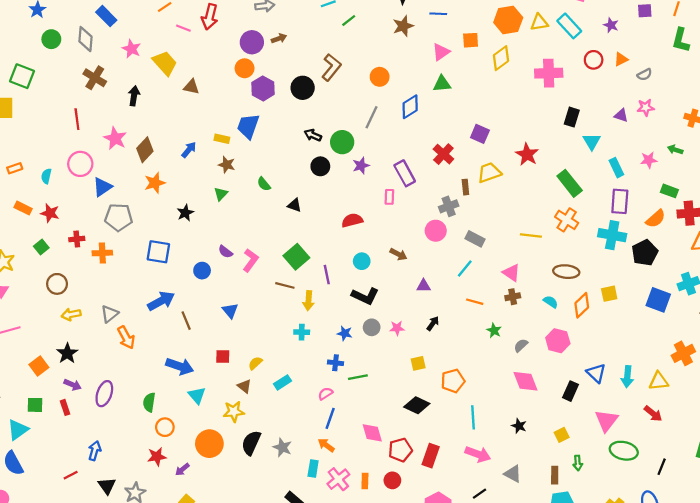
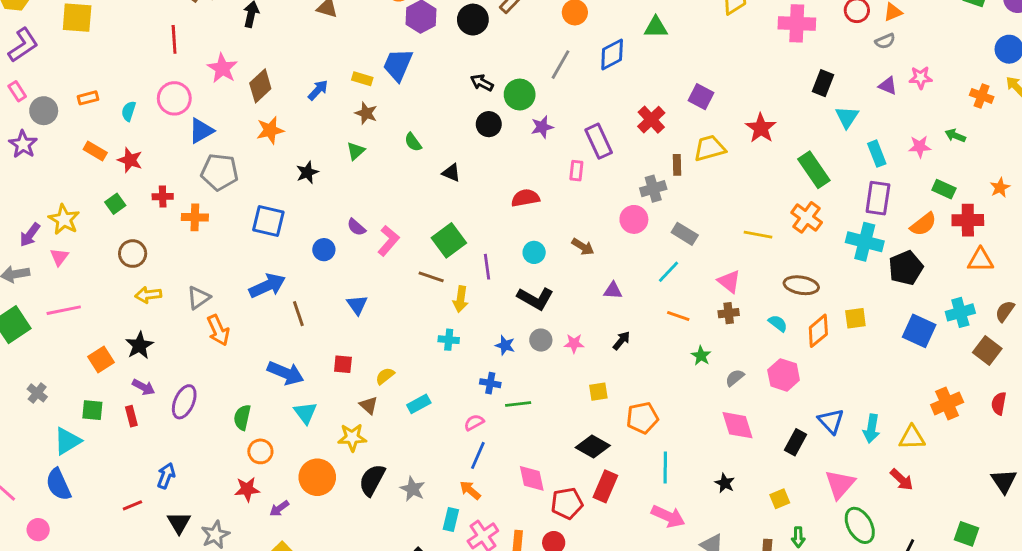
gray semicircle: (645, 75) -> (885, 41), moved
green ellipse: (624, 451) -> (860, 525), turned 44
red rectangle: (431, 456) -> (605, 486), moved

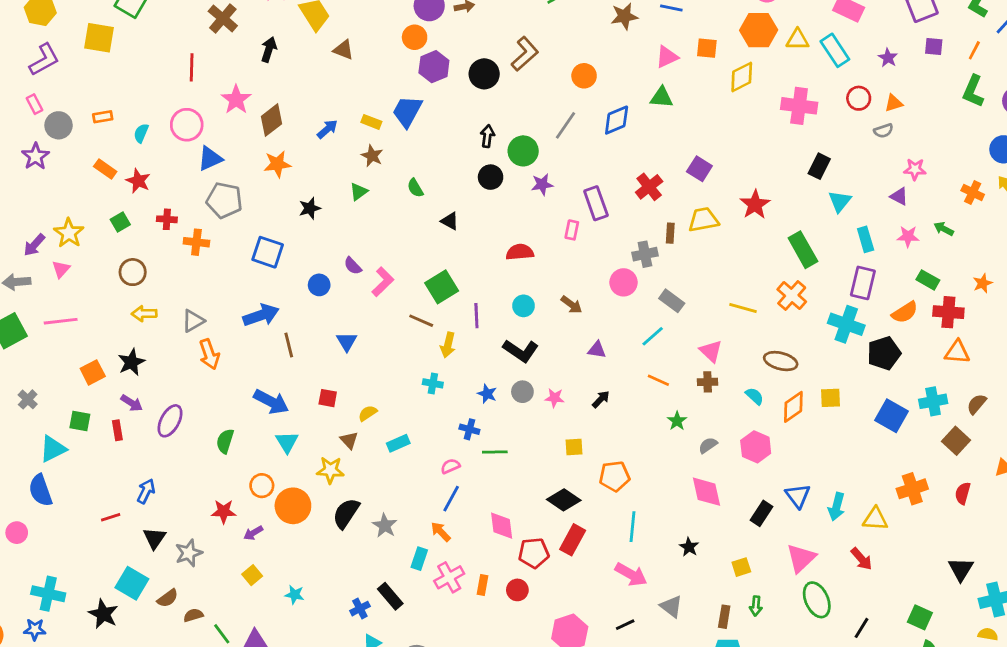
black arrow: (482, 83) -> (487, 136), turned 65
purple triangle: (888, 86) -> (899, 196), moved
orange circle: (260, 451) -> (262, 486), moved

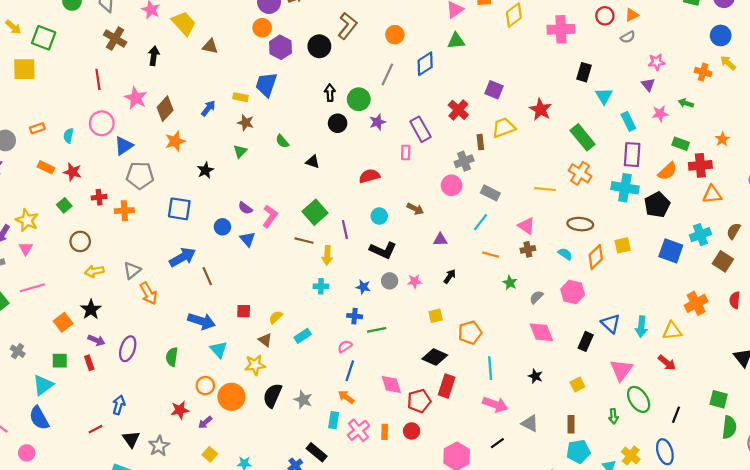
purple triangle: (899, 196) -> (648, 85), turned 32
blue triangle: (347, 342) -> (248, 239), moved
green arrow: (756, 606) -> (613, 416), moved

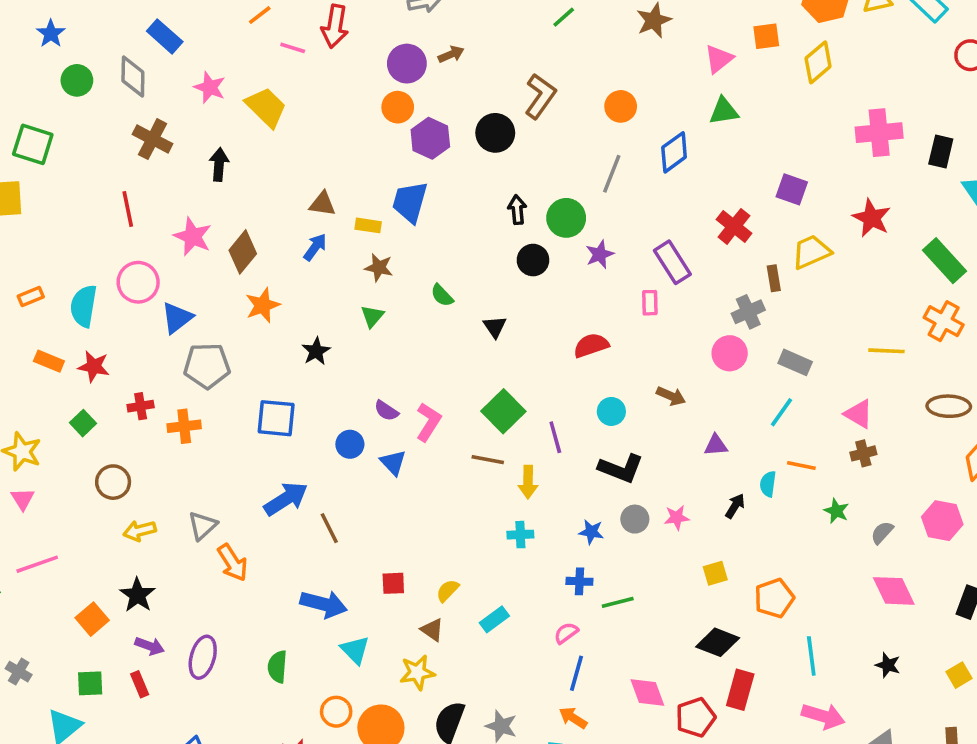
pink cross: (561, 29) -> (879, 133), moved
brown triangle: (210, 46) -> (322, 204), moved
cyan semicircle: (68, 136) -> (84, 306), size x1.6
black triangle: (313, 162) -> (495, 327), turned 40
cyan semicircle: (565, 254) -> (768, 484), moved, turned -112

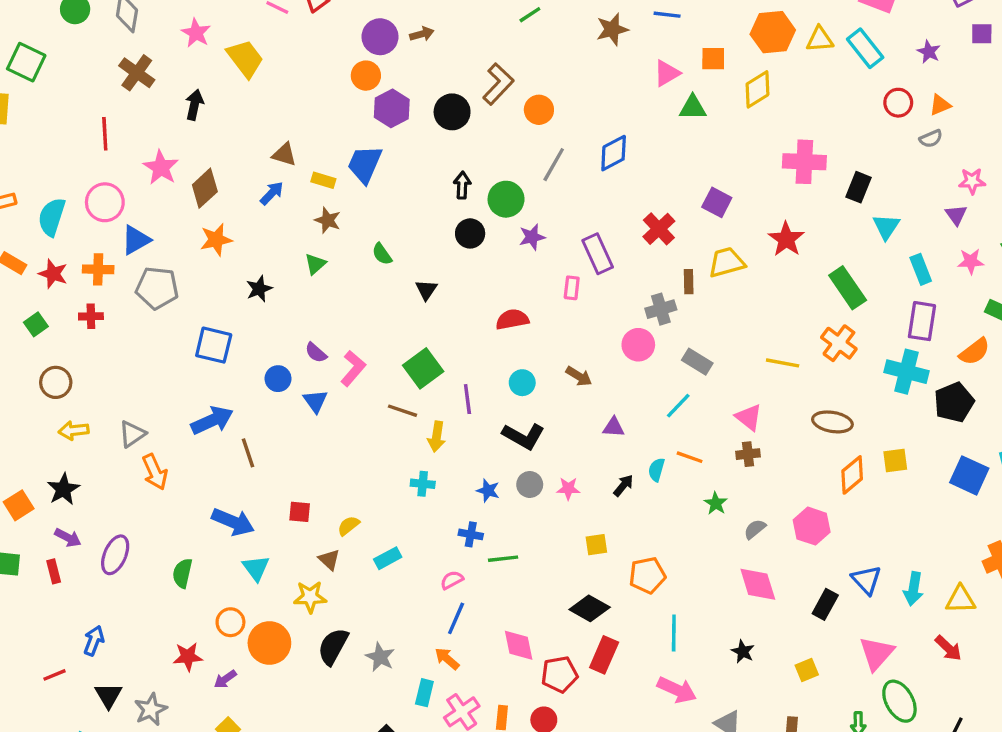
orange circle: (621, 106) -> (539, 110), moved
green triangle: (724, 111) -> (693, 108), moved
orange cross: (184, 426) -> (98, 269), moved

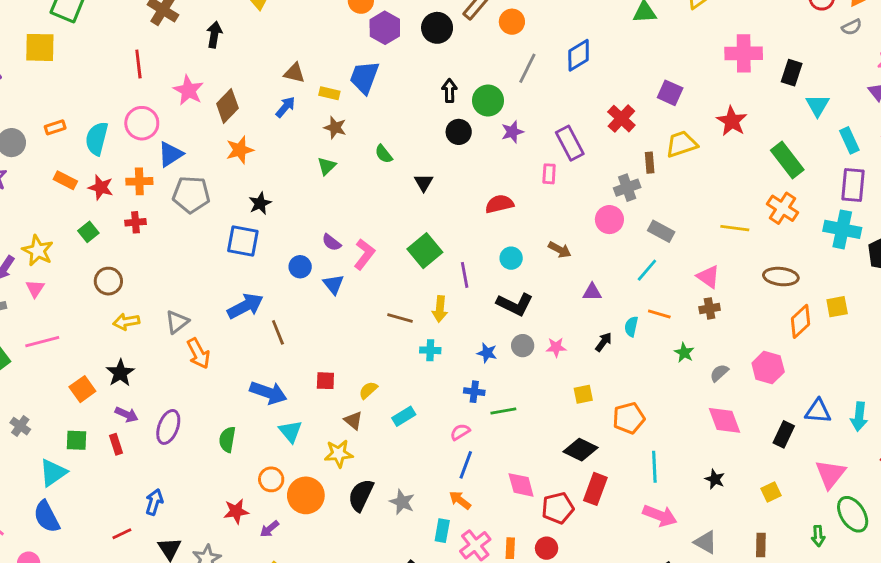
black star: (259, 289) -> (260, 203), moved
brown line: (403, 411) -> (400, 318), moved
blue triangle: (866, 580) -> (818, 411), turned -40

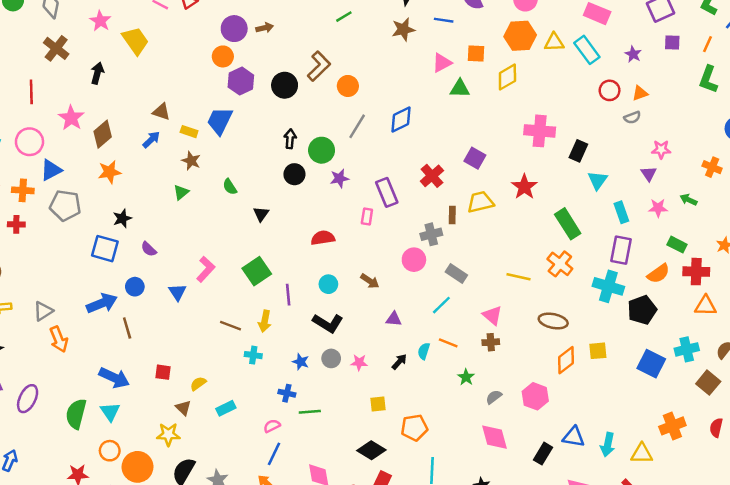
purple semicircle: (331, 242) -> (149, 249), moved
blue circle: (300, 267) -> (135, 287), moved
cyan triangle: (290, 431) -> (110, 412), moved
green semicircle: (227, 439) -> (76, 414), size x1.4

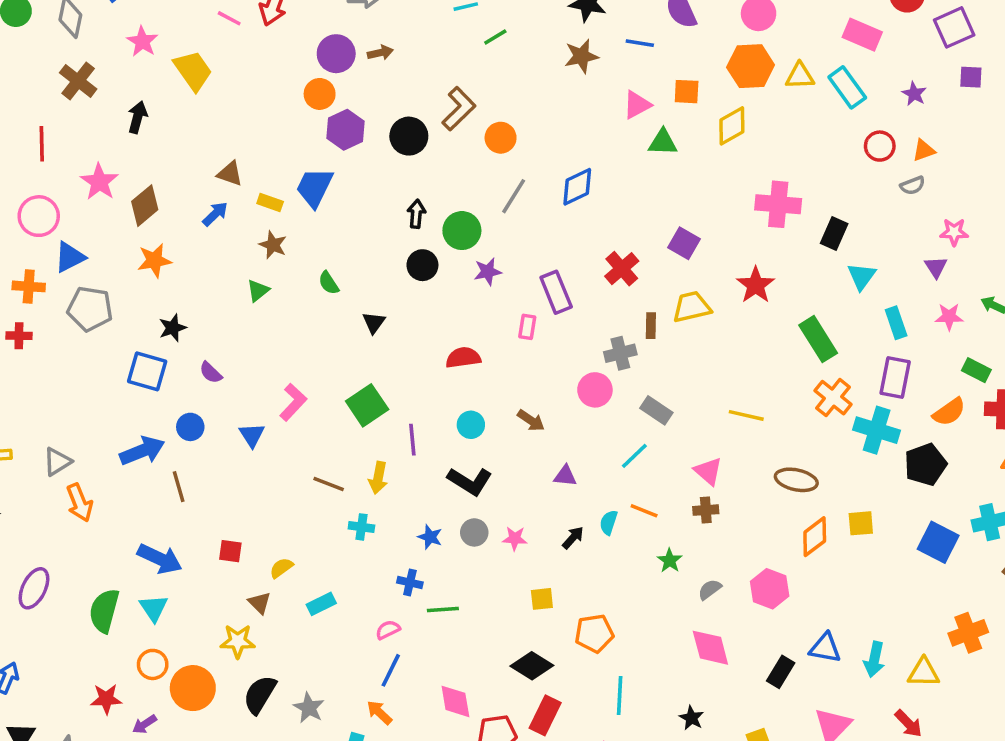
orange cross: (560, 264) -> (833, 398), moved

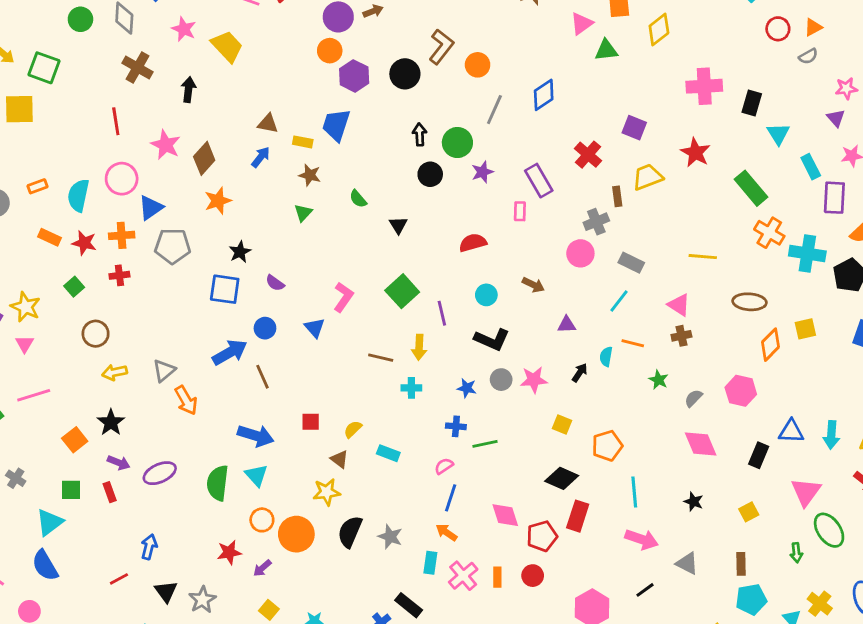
purple rectangle: (895, 377) -> (834, 198), moved
pink star: (515, 538) -> (534, 380), size x1.4
purple ellipse: (34, 588) -> (160, 473), turned 48
yellow square: (542, 599) -> (562, 424), turned 36
cyan rectangle: (321, 604) -> (388, 453), turned 55

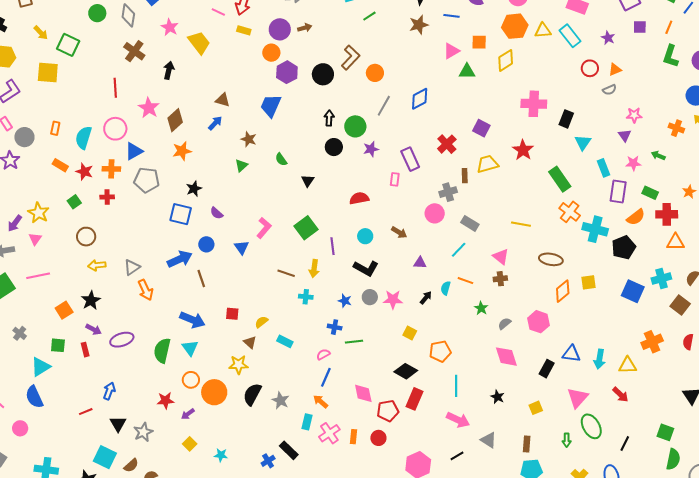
yellow rectangle: (303, 142) -> (244, 30), moved
orange rectangle: (37, 186) -> (55, 128), turned -64

